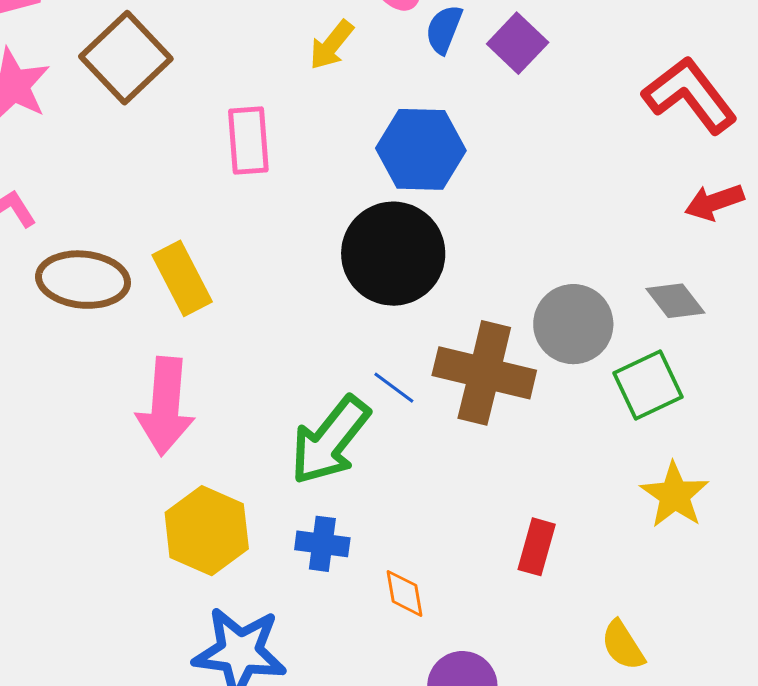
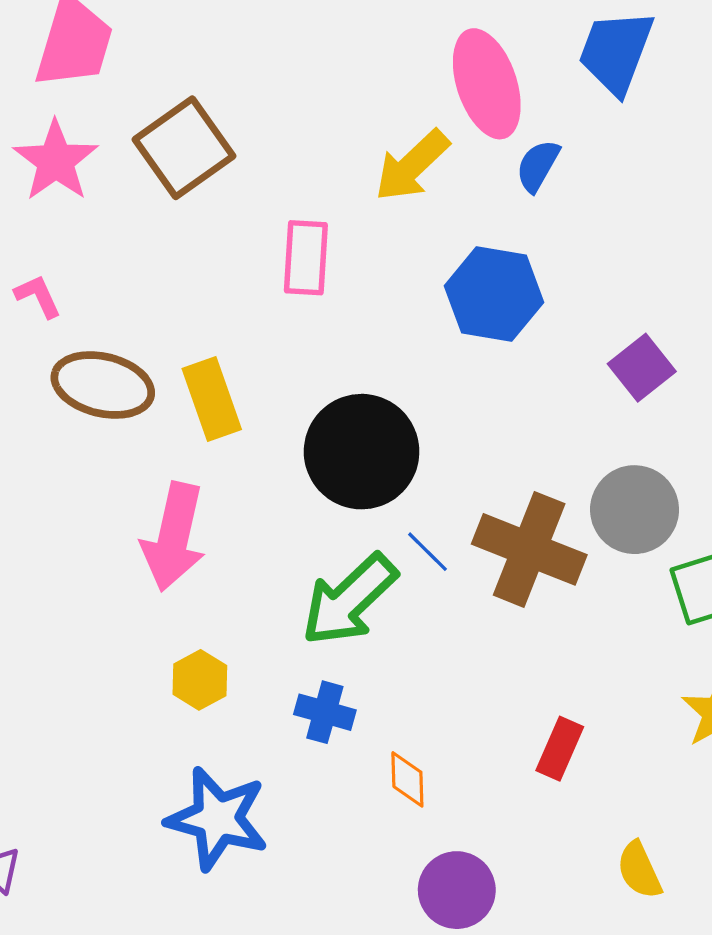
purple square: (518, 43) -> (642, 368), moved
yellow arrow: (331, 45) -> (412, 166), size x1.4
black circle: (393, 254) -> (362, 452), moved
yellow hexagon: (207, 531) -> (200, 680), size x0.6

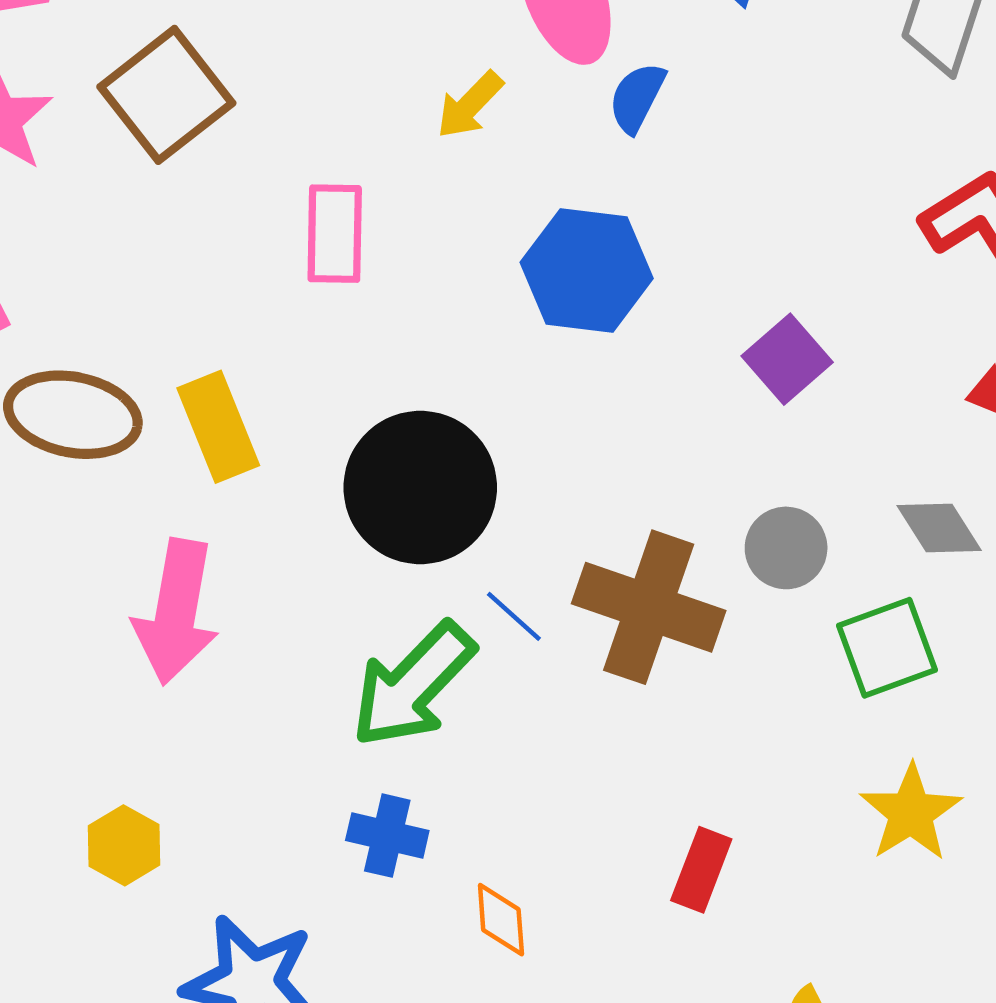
yellow arrow: (412, 166) -> (470, 105), size x0.7
gray circle: (635, 510) -> (786, 548), size x0.7
yellow hexagon: (200, 680) -> (124, 845), moved

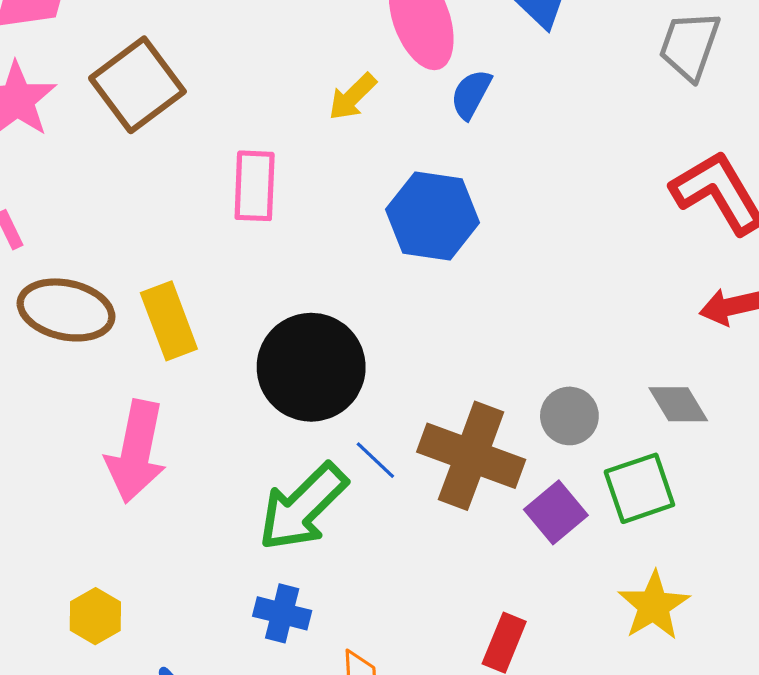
purple square: (787, 359) -> (556, 512), moved

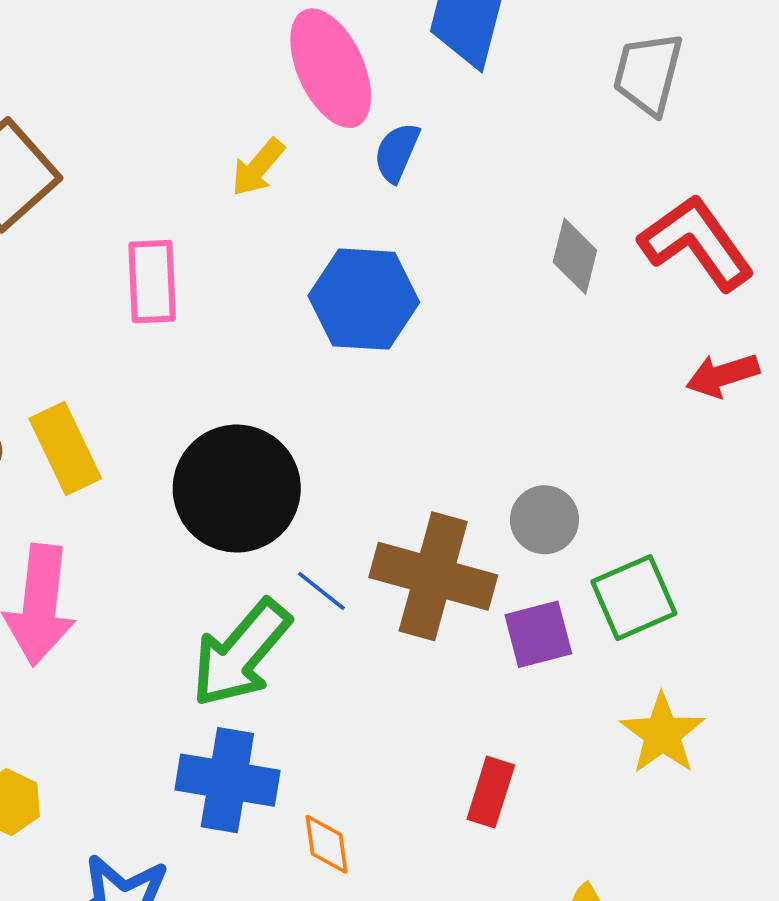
gray diamond: (678, 404) -> (575, 256), moved, turned 50
purple square: (556, 512) -> (538, 634), turned 30
blue cross: (282, 613) -> (227, 780), size x1.5

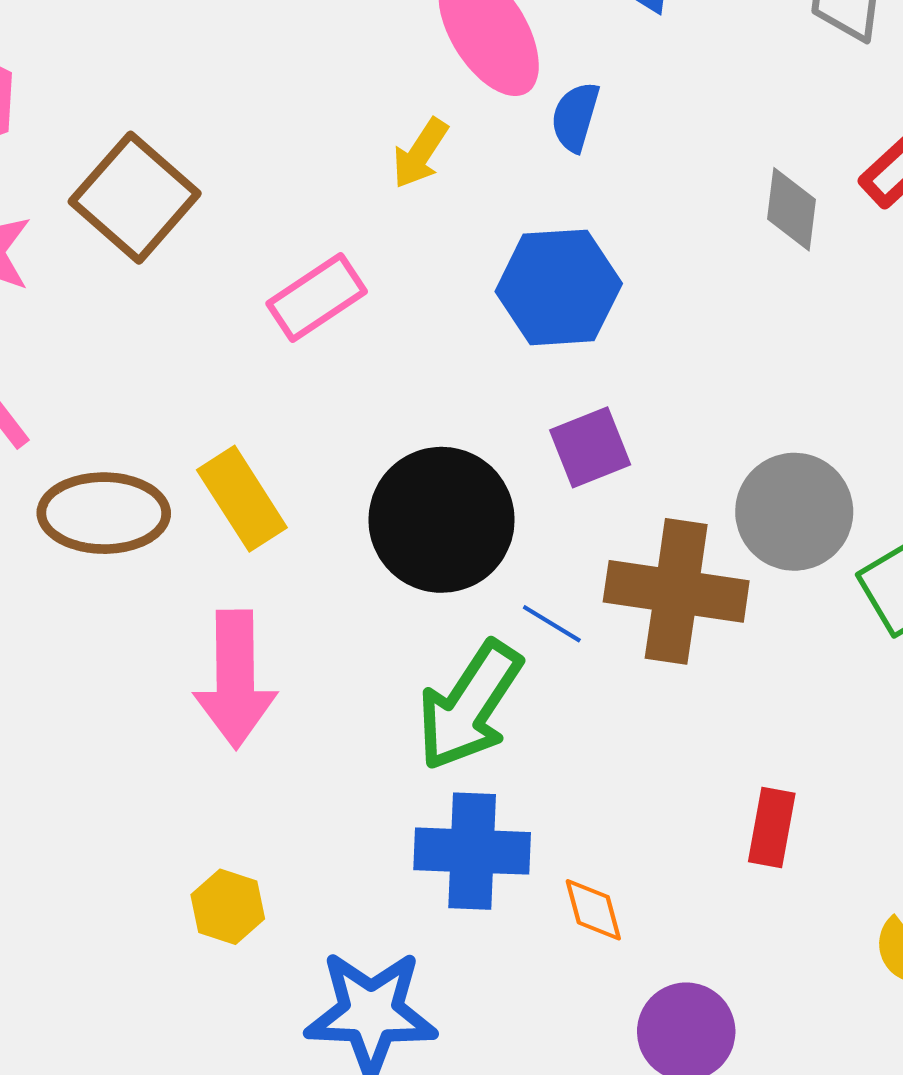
pink rectangle: (152, 282) -> (317, 298), turned 66
gray circle: (545, 520) -> (794, 512), size x1.5
purple square: (538, 634) -> (590, 447), moved

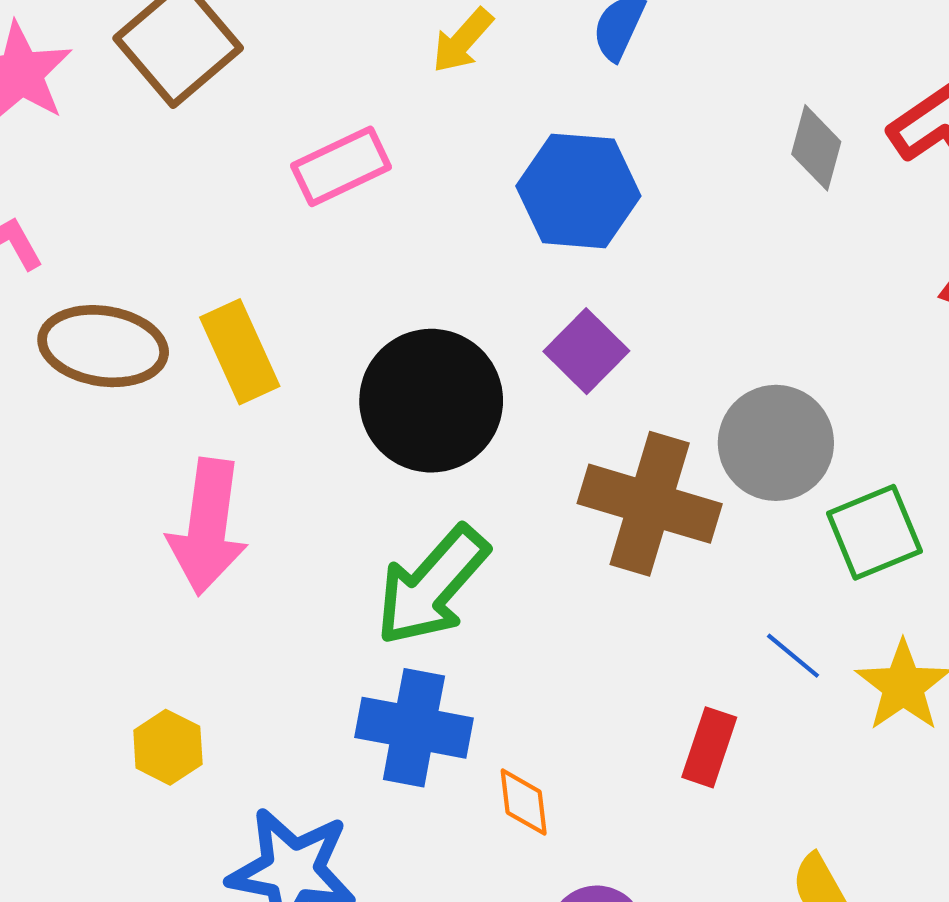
purple square: (590, 447) -> (586, 351), turned -32
blue line: (552, 624) -> (793, 656), moved

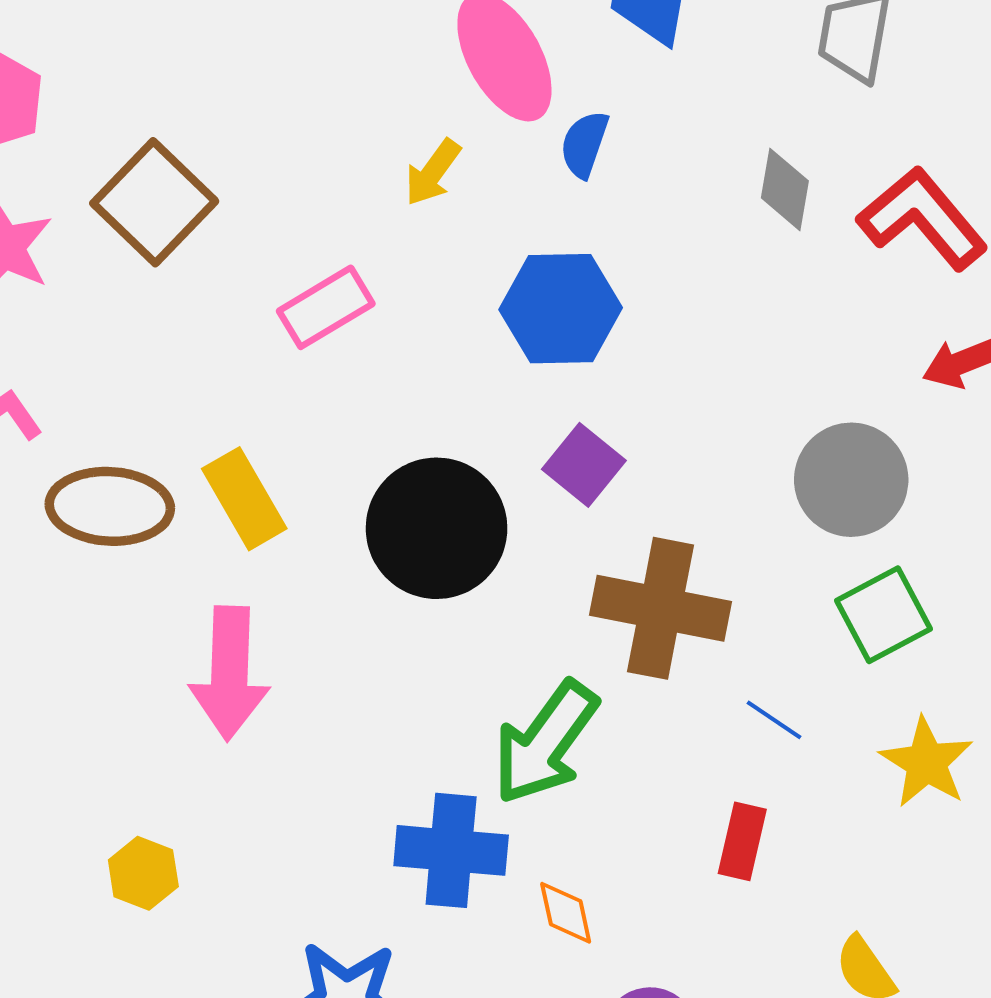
gray diamond: (816, 148) -> (785, 189), moved
gray circle: (776, 443) -> (851, 480), moved
green arrow: (432, 586) -> (545, 743), moved
blue line: (793, 656) -> (774, 720), moved
yellow hexagon: (168, 747) -> (143, 873), moved

